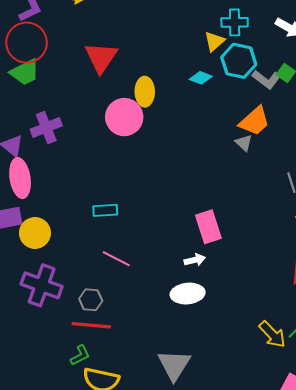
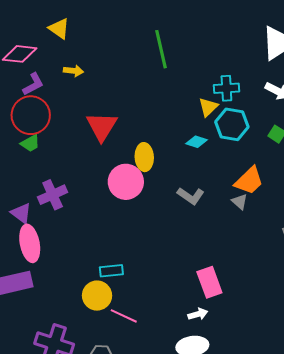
green trapezoid: (25, 72) -> (30, 143), size x0.7
gray L-shape: (266, 79) -> (191, 196), moved
yellow circle: (35, 233) -> (97, 296), moved

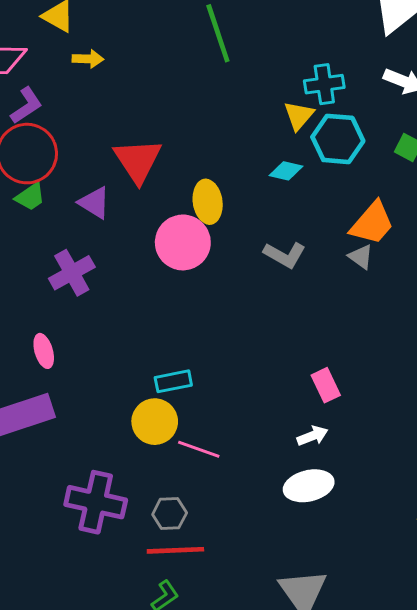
yellow arrow: (73, 71) -> (88, 59), moved
purple triangle: (21, 213) -> (94, 203), moved
pink ellipse: (30, 243) -> (44, 351), size x0.6
pink rectangle: (209, 282) -> (326, 385), size x0.7

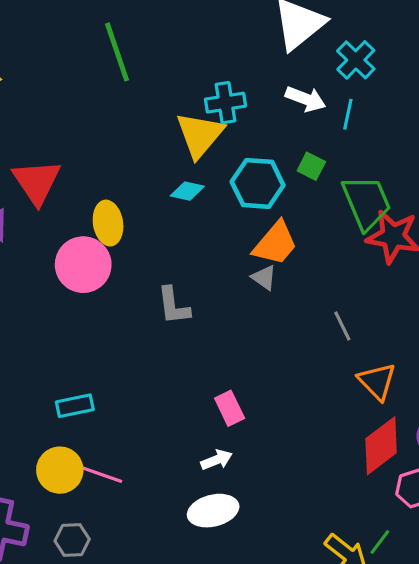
yellow triangle: (299, 116) -> (200, 135), size x1.6
cyan hexagon: (338, 139) -> (258, 183), moved
gray L-shape: (285, 255) -> (173, 306), moved, turned 54
yellow circle: (155, 422) -> (60, 470), moved

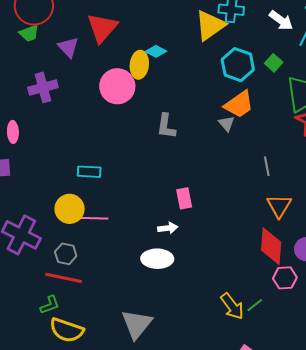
cyan diamond: (187, 191) -> (156, 51), moved
red diamond: (381, 446) -> (271, 246), turned -63
pink line: (101, 474) -> (94, 218), turned -32

